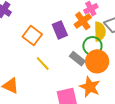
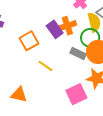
orange cross: (83, 21) -> (67, 26), moved, turned 30
orange square: (32, 35) -> (29, 41), turned 36

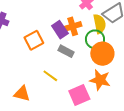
gray rectangle: (78, 54) -> (66, 51), moved
yellow line: (45, 66) -> (50, 76), moved

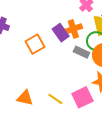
gray rectangle: (66, 51) -> (81, 52), moved
yellow line: (50, 76) -> (55, 99), moved

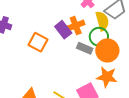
orange square: (35, 44) -> (38, 42), turned -30

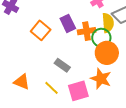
orange cross: (76, 26) -> (87, 31), moved
gray rectangle: (85, 48) -> (62, 65), moved

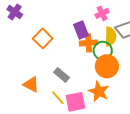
purple rectangle: (68, 23) -> (81, 30), moved
orange triangle: (22, 82) -> (31, 84), moved
yellow line: (51, 88) -> (58, 98), moved

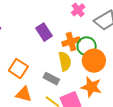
purple rectangle: (81, 30) -> (44, 32), moved
yellow semicircle: (110, 36) -> (65, 61), moved
orange square: (43, 38) -> (18, 69), moved

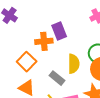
orange cross: (71, 42) -> (44, 41), moved

